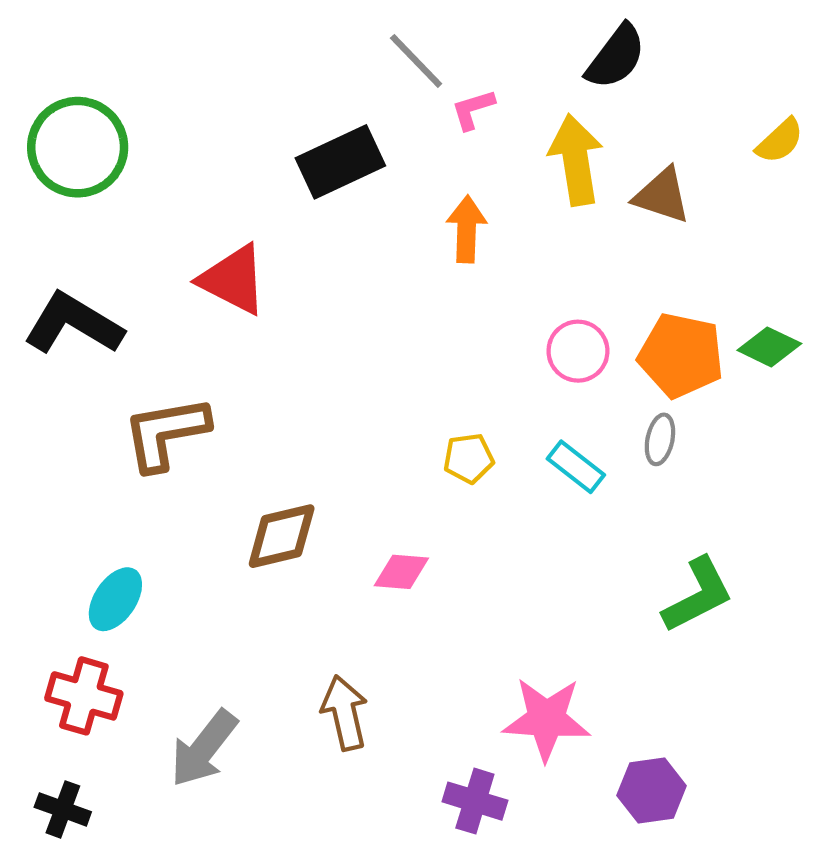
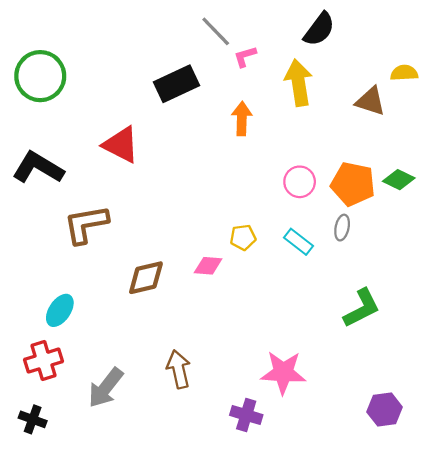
yellow semicircle: (780, 141) -> (404, 73), turned -140
brown triangle: (662, 196) -> (370, 101), moved
pink diamond: (401, 572) -> (208, 266), moved
red cross: (84, 696) -> (43, 361), turned -33
purple hexagon: (652, 791) -> (385, 410), moved

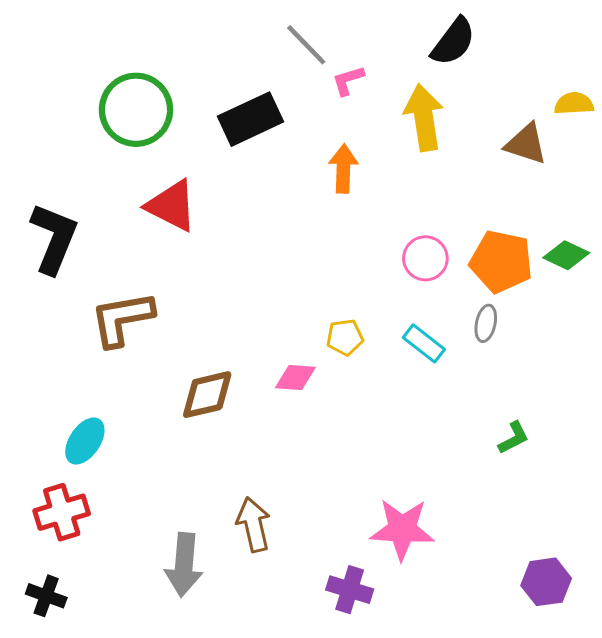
green circle: (40, 76) -> (136, 110), moved
black L-shape: (38, 168) -> (54, 238), turned 81
green L-shape: (362, 308) -> (514, 438), size x0.6
gray arrow: (106, 388) -> (184, 565), moved, turned -33

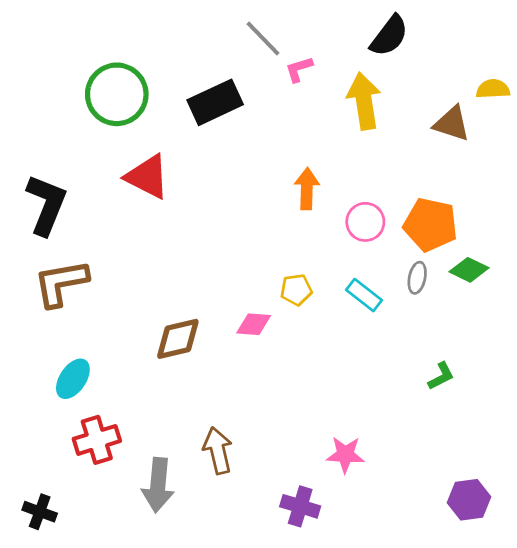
orange arrow: (343, 169) -> (307, 189), moved
green diamond: (566, 255) -> (469, 270), moved
brown L-shape: (122, 319) -> (61, 283), moved
red cross: (62, 512) -> (97, 440), moved
pink star: (402, 529) -> (345, 455), size x0.7

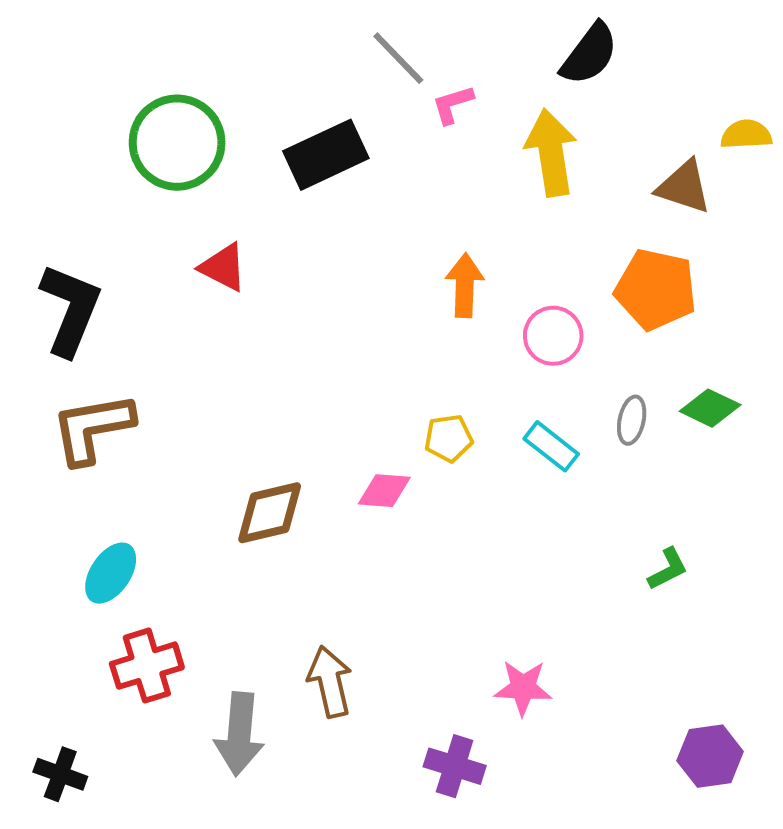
red triangle: (147, 177) -> (223, 267), size x0.7
orange pentagon: (430, 225) -> (656, 289), moved

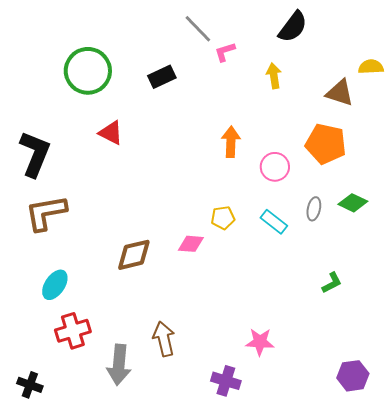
yellow arrow: (551, 153) -> (274, 76), size x0.6
black rectangle: (326, 155) -> (162, 77), size x0.7

